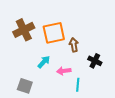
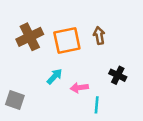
brown arrow: (74, 45) -> (99, 36), moved
gray square: (25, 86) -> (15, 100), moved

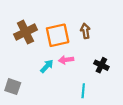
pink arrow: (79, 88) -> (66, 60), moved

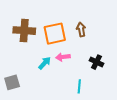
brown cross: (25, 32) -> (24, 31), turned 30
gray square: (13, 87) -> (12, 82), turned -35

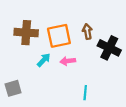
black cross: (96, 62) -> (109, 48), moved, size x1.5
cyan arrow: (45, 63) -> (44, 60), moved

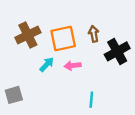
brown cross: (26, 33) -> (28, 35), turned -30
black cross: (109, 48) -> (117, 51), turned 35

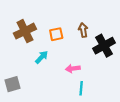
orange square: (63, 39) -> (56, 34), size x0.6
pink arrow: (73, 66) -> (73, 69), moved

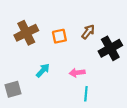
brown arrow: (83, 30) -> (88, 32), turned 48
cyan arrow: (42, 57) -> (43, 70), moved

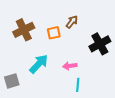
brown arrow: (88, 32) -> (72, 22), moved
cyan arrow: (43, 70) -> (39, 64), size x1.5

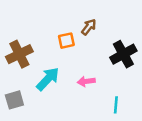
brown cross: (24, 30) -> (19, 54), moved
cyan line: (78, 85) -> (116, 105), moved

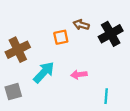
brown arrow: (89, 27) -> (81, 25), turned -112
black cross: (123, 54) -> (111, 34), moved

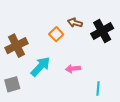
orange square: (61, 37) -> (56, 34), turned -32

